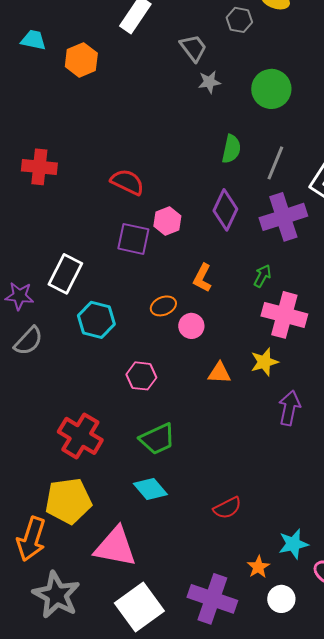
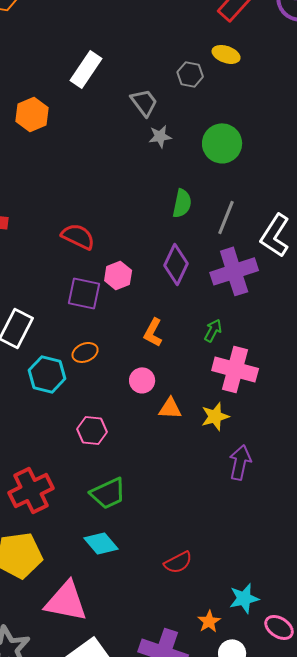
orange ellipse: (163, 306) -> (85, 352), moved
orange triangle: (219, 373) -> (170, 408), moved
red cross: (80, 436) -> (31, 490), turned 33

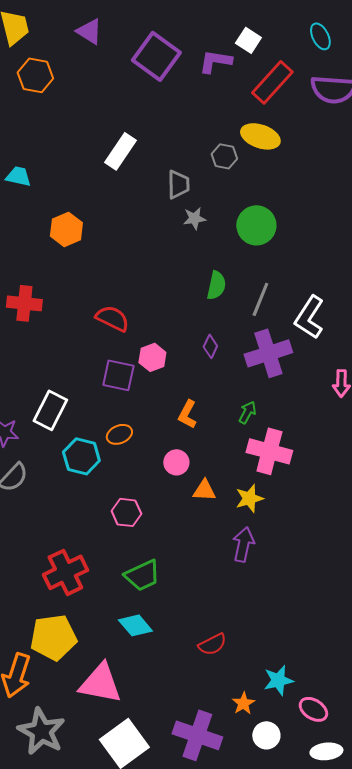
yellow ellipse: (226, 54) -> (260, 136), size x1.4
gray trapezoid: (144, 102) -> (178, 184), turned 36
orange hexagon: (32, 114) -> (66, 229), moved
purple diamond: (176, 264) -> (210, 346), size x0.6
purple arrow: (240, 462) -> (243, 544), moved

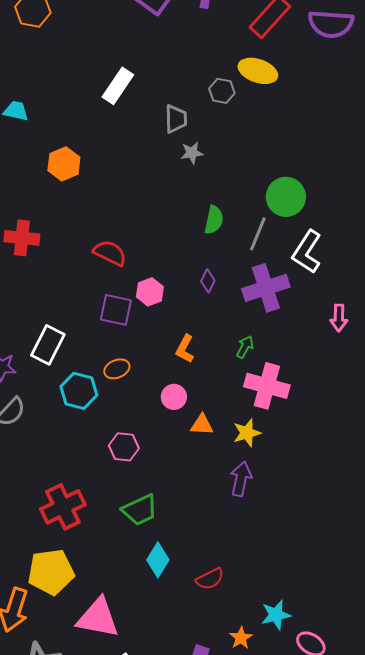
green circle: (256, 225) -> (286, 197), moved
cyan diamond: (135, 625) -> (158, 560), moved, turned 72

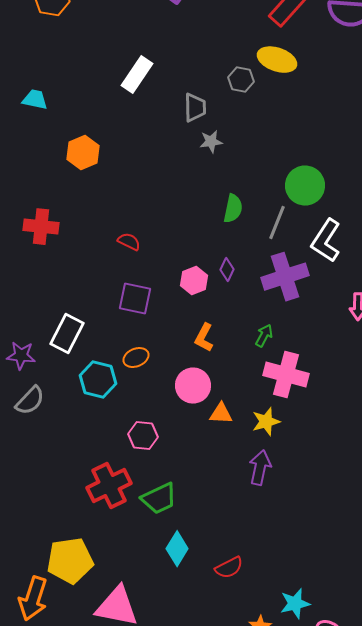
red semicircle: (110, 253) -> (129, 242), size x0.7
pink hexagon: (150, 292) -> (194, 281), moved
pink circle: (174, 397) -> (193, 386), size x1.4
red cross: (63, 507) -> (109, 486), moved

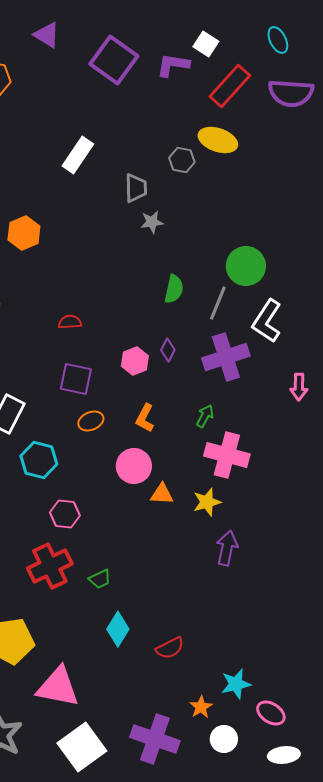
red semicircle: (129, 242) -> (70, 322), turned -30
orange ellipse: (136, 358) -> (91, 421), moved
pink hexagon: (143, 436) -> (65, 514), moved
purple arrow: (260, 468) -> (227, 548), moved
green trapezoid: (159, 499) -> (100, 579), size x0.6

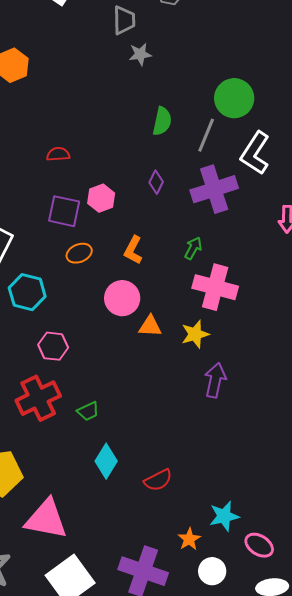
pink hexagon: (135, 361) -> (101, 198), moved

